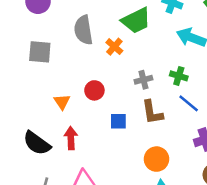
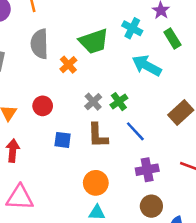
green cross: (179, 76) -> (119, 102), moved, turned 30
gray cross: (143, 80) -> (93, 102), turned -36

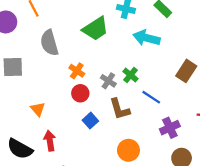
orange cross: (68, 65) -> (77, 71), moved
red circle: (43, 106) -> (80, 93), moved
blue square: (63, 140) -> (90, 121), turned -35

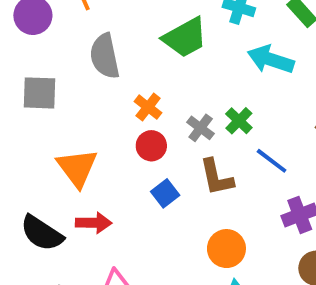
orange triangle: (38, 109) -> (77, 168), size x1.6
red arrow: (50, 141) -> (94, 223), turned 96

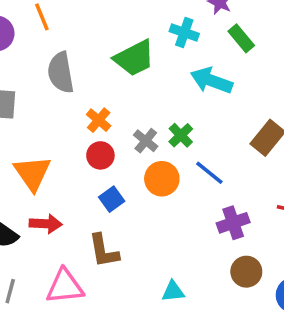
brown L-shape: (216, 177) -> (104, 251), moved
orange circle: (226, 249) -> (162, 179), moved

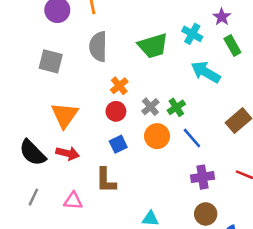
pink triangle: (65, 286) -> (73, 201), size x0.7

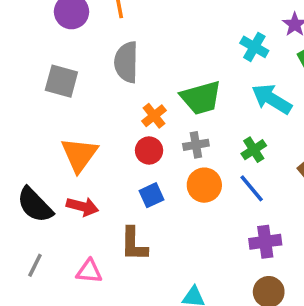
green trapezoid: (153, 46) -> (201, 98), moved
gray cross: (150, 107) -> (196, 145), turned 30
green cross: (176, 107) -> (254, 150), moved

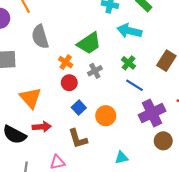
orange circle: (204, 185) -> (106, 116), moved
purple cross: (265, 242) -> (152, 113), size x1.4

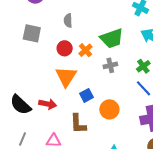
gray semicircle: (40, 37) -> (68, 21), size x0.6
red circle: (69, 83) -> (65, 48), moved
orange triangle: (30, 98) -> (66, 77), moved

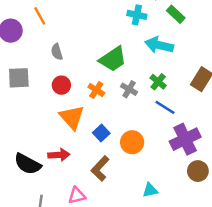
orange cross: (86, 50) -> (96, 90), moved
gray cross: (110, 65) -> (129, 89), moved, turned -32
brown L-shape: (78, 124) -> (100, 168), turned 60

